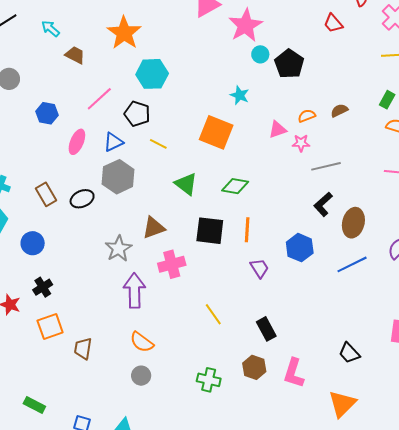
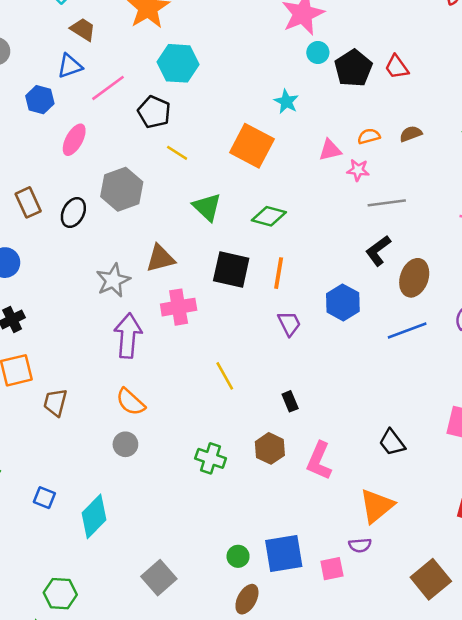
red trapezoid: (333, 23) -> (397, 67), moved
blue triangle: (113, 142) -> (70, 66), moved
black ellipse: (82, 199) -> (73, 213), turned -45
black rectangle: (266, 329) -> (290, 401), size x0.7

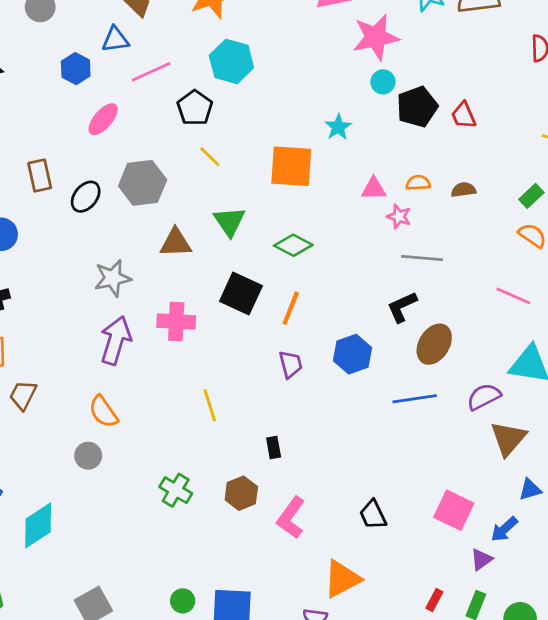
orange square: (252, 146) -> (291, 166), turned -36
brown triangle: (160, 258) -> (176, 243), moved

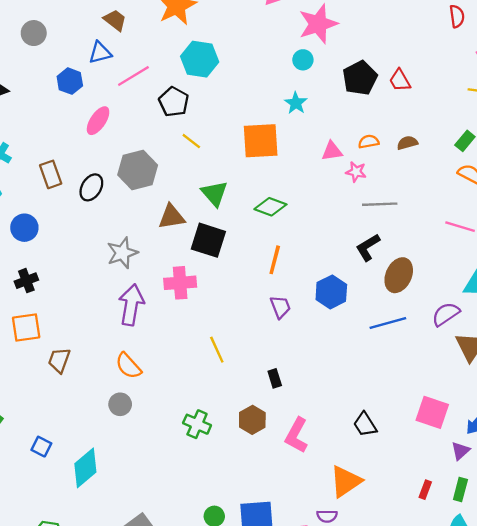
cyan circle: (383, 82) -> (303, 60), moved
black square: (241, 293) -> (208, 240), moved

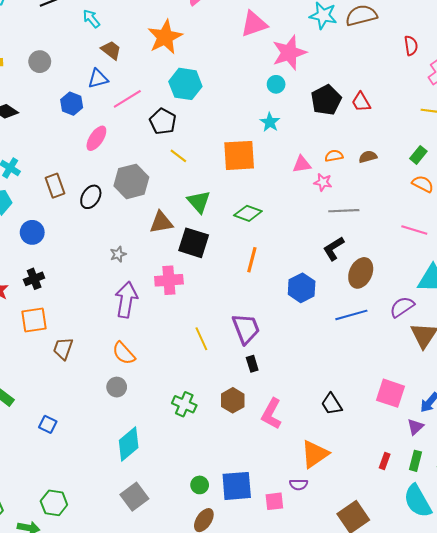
gray star: (122, 253) -> (118, 254), size x0.6
purple trapezoid: (280, 307) -> (246, 329), moved, size x1.5
cyan diamond: (85, 468) -> (129, 444), moved

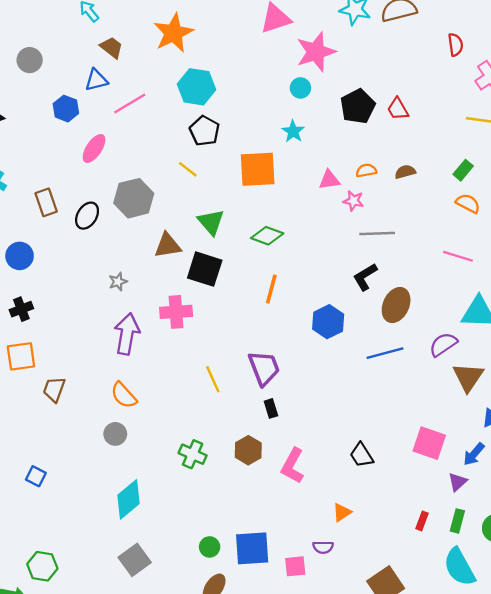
black pentagon: (163, 121) -> (204, 131), moved
orange triangle: (315, 454) -> (342, 512), size x0.6

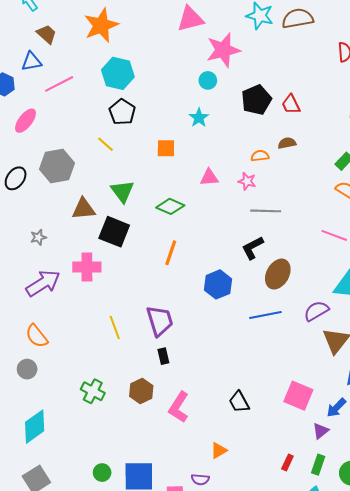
orange square: (258, 169) -> (166, 148), size x0.6
brown semicircle: (405, 172) -> (287, 143), moved
pink triangle: (329, 180) -> (209, 177), moved
purple arrow: (127, 334) -> (43, 283), turned 44

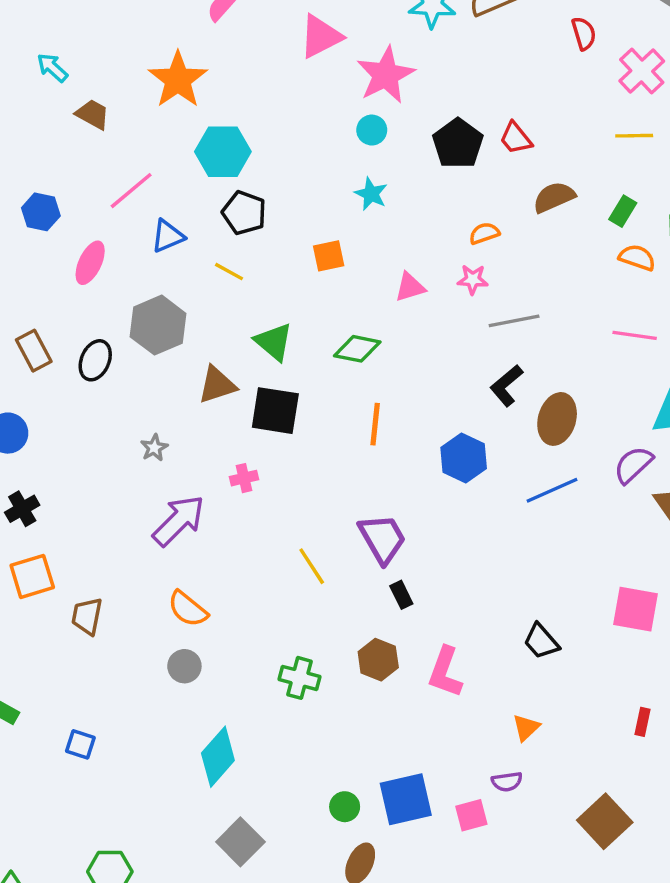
blue triangle: (32, 62) -> (168, 236), moved
brown semicircle: (287, 143) -> (554, 197), moved, size x1.4
pink cross: (87, 267) -> (244, 478), size x0.6

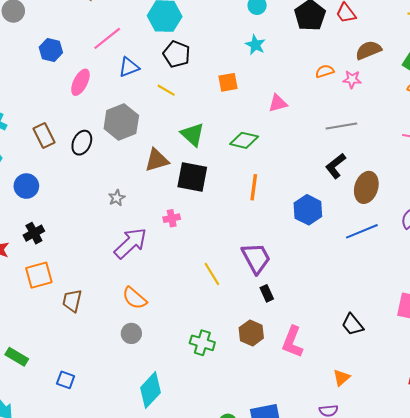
pink star: (473, 279) -> (352, 79), moved

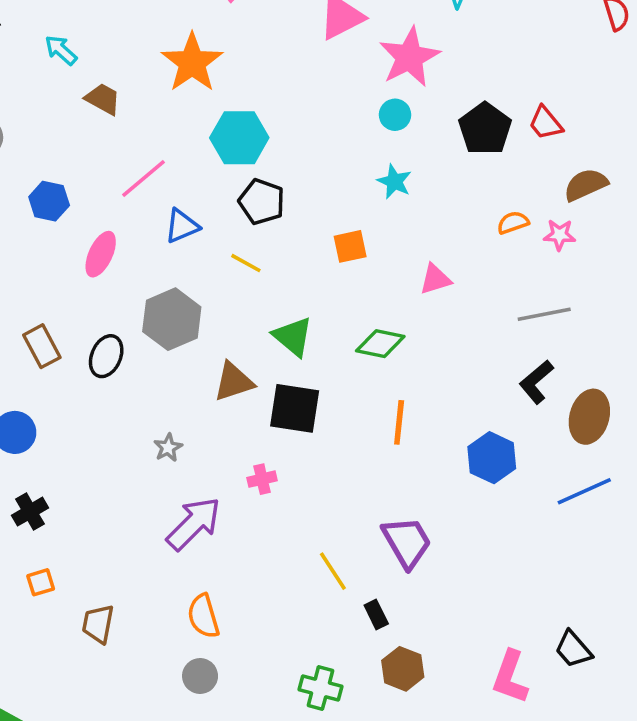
orange square: (39, 275) -> (41, 582), size x0.6
black rectangle: (267, 293) -> (376, 614), moved
orange semicircle: (134, 298) -> (203, 616), turned 35
pink L-shape: (292, 342) -> (510, 677), moved

